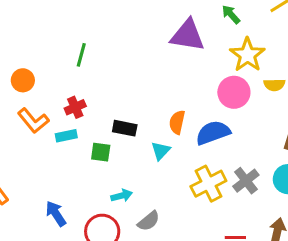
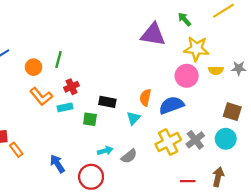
green line: (81, 55) -> (58, 60), moved
yellow star: (247, 55) -> (196, 49), turned -30
gray semicircle: (149, 221) -> (129, 156), moved

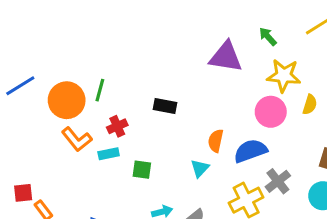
orange circle: (34, 67) -> (67, 100), size x1.6
yellow semicircle: (216, 70) -> (310, 105), turned -72
black rectangle: (107, 102) -> (165, 106), moved
gray cross: (195, 140) -> (278, 181), moved

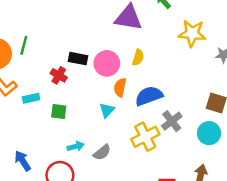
yellow star: (284, 76) -> (192, 33), moved
yellow semicircle: (310, 105) -> (138, 57), moved
pink circle: (271, 112) -> (107, 63), moved
red cross: (117, 126) -> (59, 75), moved, turned -35

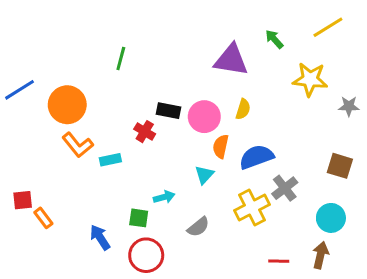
green line: (24, 45) -> (121, 59), moved
green square: (59, 111) -> (139, 218), moved
cyan circle: (209, 133) -> (331, 218), moved
cyan arrow: (76, 146) -> (164, 197), moved

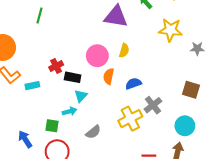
black rectangle: (169, 111) -> (73, 77), moved
red cross: (145, 132) -> (56, 66), turned 32
blue semicircle: (256, 157) -> (133, 84), size x0.7
cyan triangle: (204, 175) -> (81, 96), moved

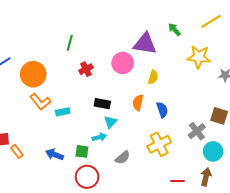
pink circle: (97, 56) -> (123, 63), moved
red cross: (56, 66) -> (86, 69), moved
blue semicircle: (133, 84) -> (162, 110), turned 91
gray cross: (153, 105) -> (197, 131), moved
blue arrow: (25, 139) -> (54, 154), moved, turned -36

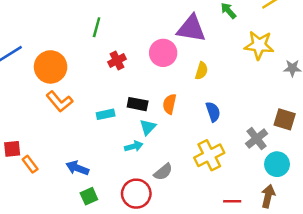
orange semicircle: (138, 103) -> (170, 104), moved
cyan rectangle: (63, 112) -> (106, 114), moved
green square: (82, 151) -> (89, 196), moved, turned -32
red circle: (87, 177) -> (136, 194), moved

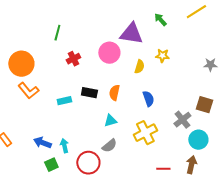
yellow star: (259, 45) -> (162, 56), moved, size x0.6
cyan triangle: (148, 127) -> (110, 121), moved, turned 32
cyan arrow: (134, 146) -> (64, 146), moved, turned -88

